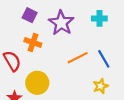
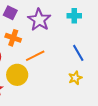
orange line: (78, 58) -> (35, 56), moved

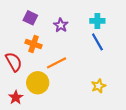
purple star: (39, 20) -> (61, 25), size x0.6
blue line: (78, 53) -> (97, 42), moved

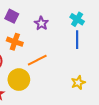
cyan cross: (97, 21) -> (77, 19), turned 32
blue line: (97, 42) -> (77, 40), turned 30

